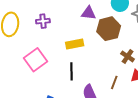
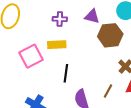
purple cross: (43, 21) -> (60, 19), moved
yellow rectangle: (75, 44) -> (57, 45), moved

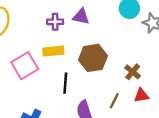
purple triangle: (92, 16) -> (81, 17), moved
brown hexagon: (110, 35) -> (93, 58), moved

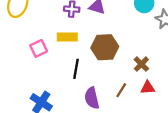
pink square: (25, 66) -> (39, 48), size x0.7

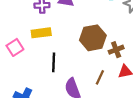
brown hexagon: (105, 47) -> (93, 38), moved
brown cross: (141, 64) -> (116, 50), turned 32

